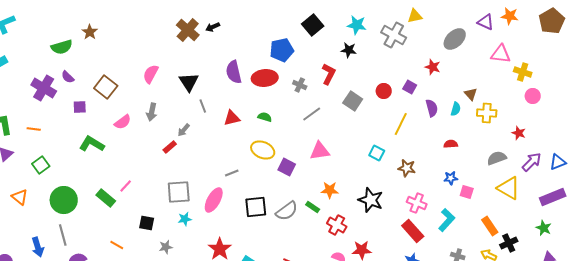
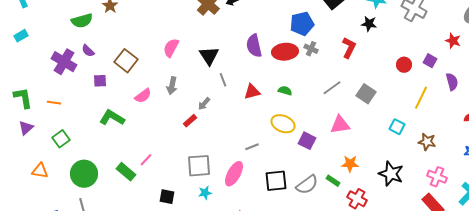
gray cross: (300, 85) -> (311, 49), moved
gray square: (353, 101) -> (366, 94), moved
orange triangle: (20, 197) -> (40, 171), turned -30

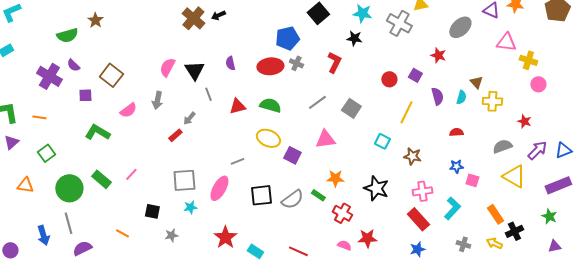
purple semicircle: (254, 46) -> (230, 63), moved, size x0.6
pink semicircle: (171, 48) -> (167, 67), moved
green semicircle: (285, 91) -> (270, 105), size x1.5
green rectangle: (126, 172) -> (101, 179), moved
pink cross: (437, 177) -> (422, 191), turned -30

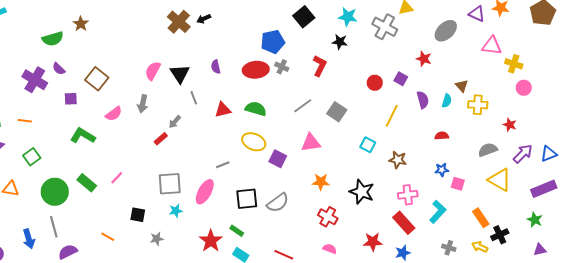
green rectangle: (318, 195) -> (237, 231), moved
red star: (367, 238) -> (373, 242), moved

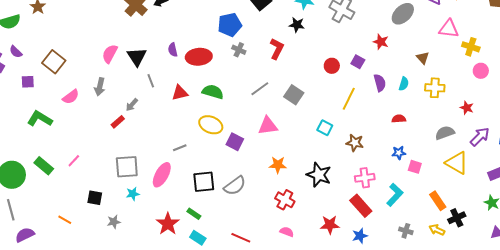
red ellipse: (256, 70) -> (199, 57), moved
brown triangle: (462, 86) -> (423, 58), moved

